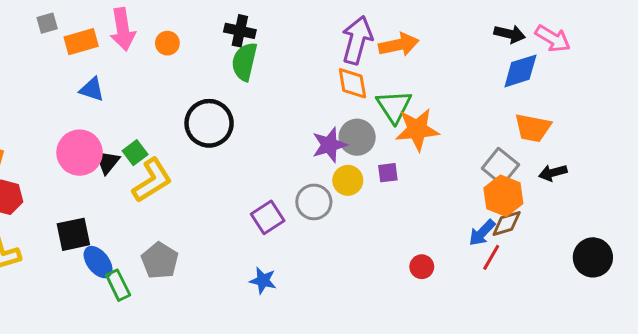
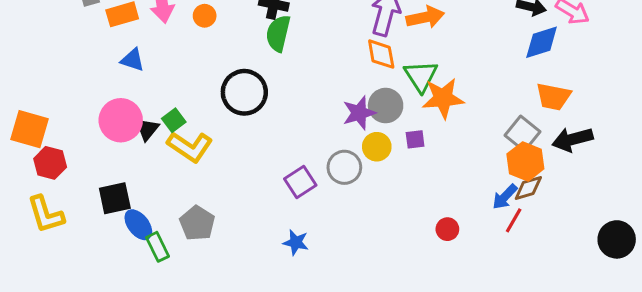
black arrow: (553, 173) -> (572, 139), size x1.5
yellow L-shape: (152, 180) -> (190, 147), turned 66
black circle: (593, 257) -> (617, 239), moved

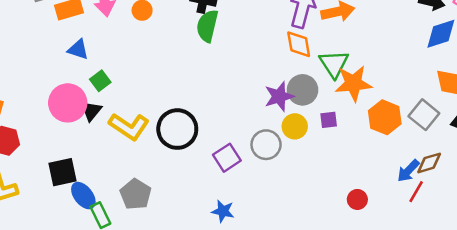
black circle: (244, 92) -> (177, 129), moved
green square: (174, 120) -> (100, 81), moved
orange hexagon: (525, 161) -> (385, 117), moved

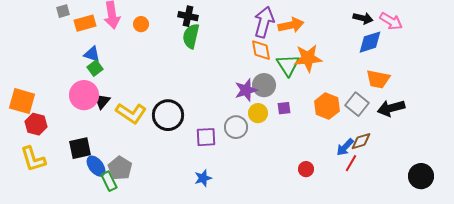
green square: (100, 81) -> (95, 68), moved
orange star: (353, 83) -> (308, 58), moved
purple square: (227, 158) -> (206, 137), turned 30
gray pentagon: (136, 194) -> (120, 168), moved
blue star: (223, 211) -> (203, 178), turned -30

